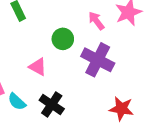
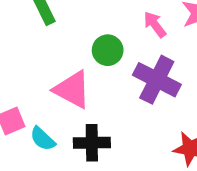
pink triangle: (38, 67) -> (72, 90), size x1.5
black cross: (52, 104) -> (92, 143), turned -35

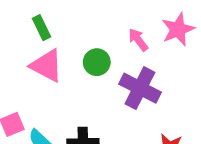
pink triangle: (72, 90) -> (47, 66), moved

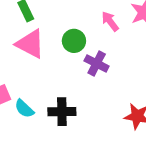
purple cross: (140, 88) -> (97, 63), moved, size x0.7

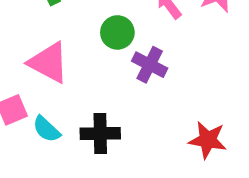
pink triangle: (30, 44) -> (49, 63), moved

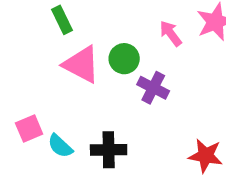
pink triangle: (49, 63) -> (81, 64), moved

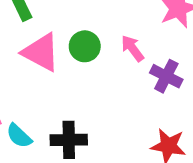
pink arrow: (171, 33) -> (132, 48), moved
purple cross: (153, 88) -> (166, 76), moved

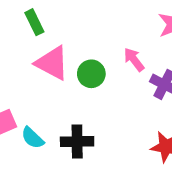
green circle: (85, 46) -> (91, 74), moved

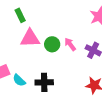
pink arrow: (134, 60) -> (70, 44), moved
pink triangle: (52, 63) -> (30, 38), turned -30

